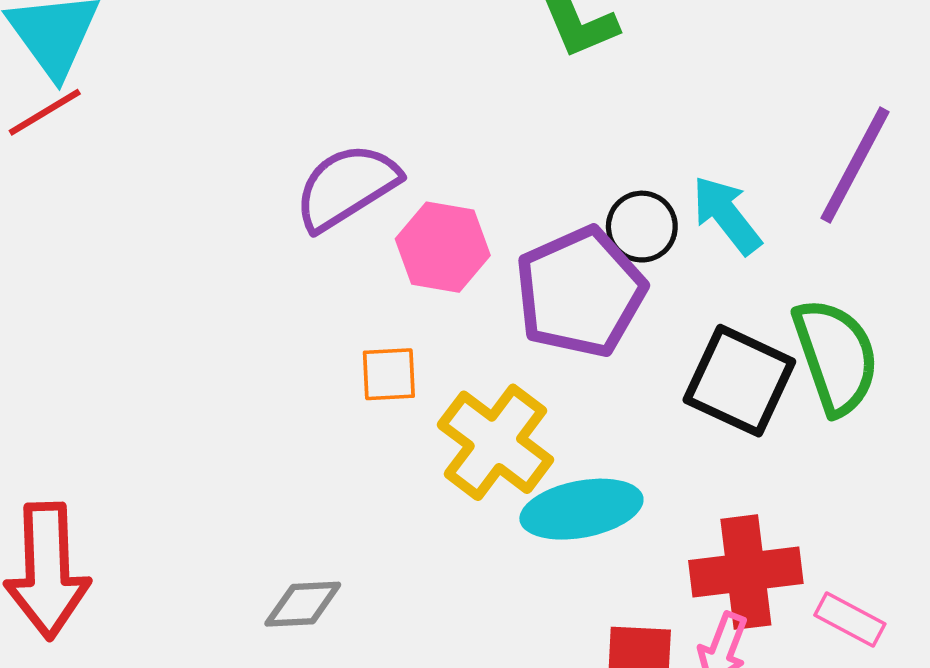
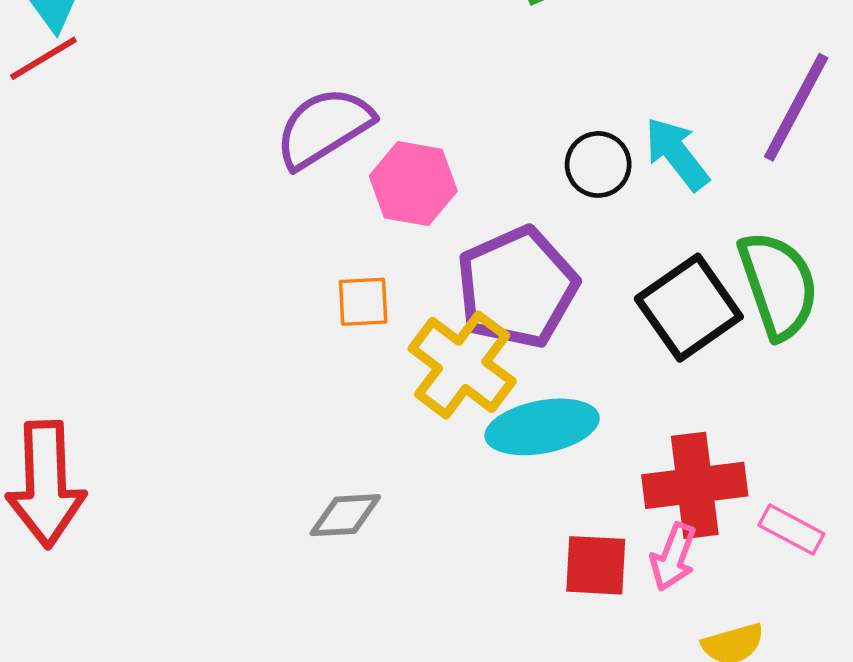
purple pentagon: (580, 292) -> (517, 287), moved
black square: (739, 381) -> (689, 308), turned 30
gray diamond: (303, 604) -> (345, 515), moved

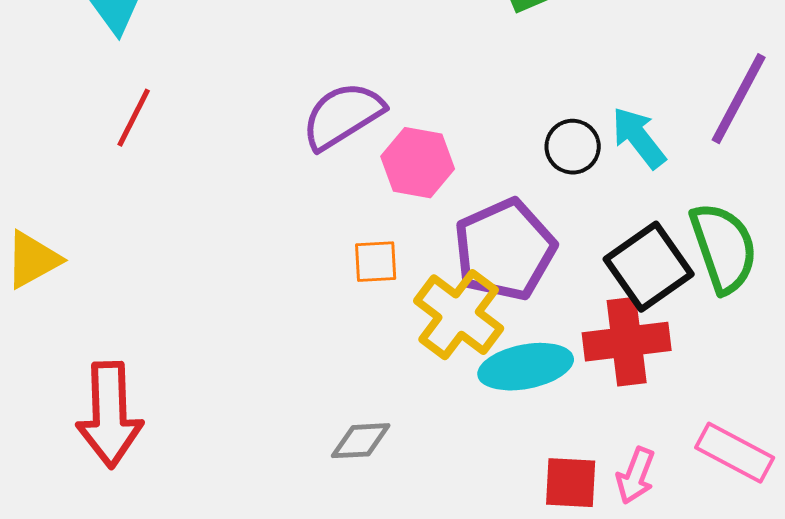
red line: (43, 58) -> (134, 118), moved, turned -32
red cross: (695, 485) -> (627, 342), moved
pink rectangle: (791, 530) -> (735, 453), size x1.4

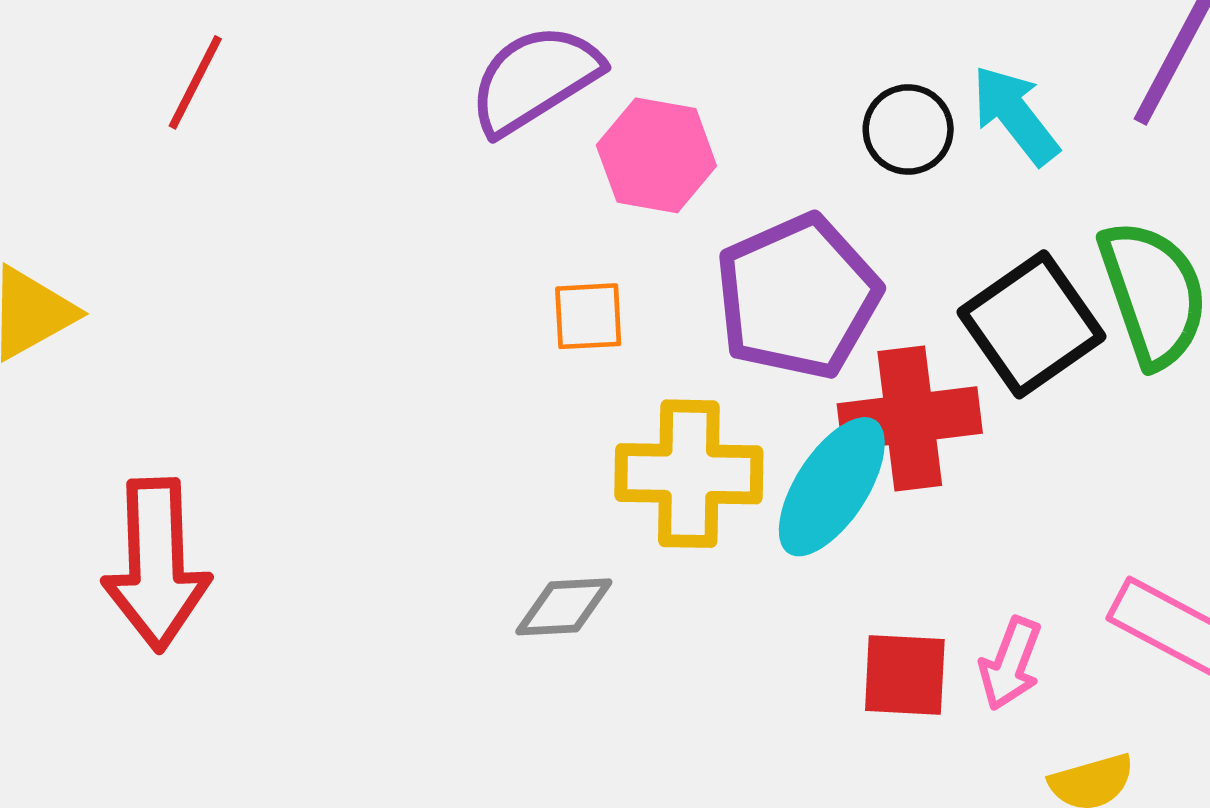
yellow cross: (459, 315) -> (689, 474), moved, turned -36
red cross: (627, 342) -> (910, 419), moved
cyan ellipse: (526, 367) -> (832, 487), turned -46

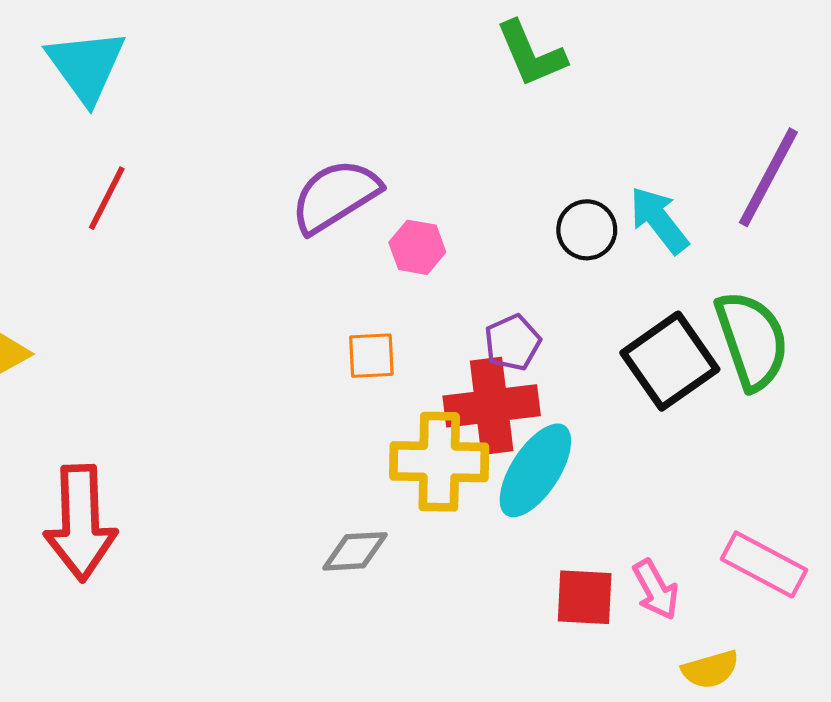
pink hexagon: (656, 155) -> (417, 247), size x0.7
purple pentagon: (798, 297) -> (512, 342), size x0.5
red cross: (910, 419) -> (492, 406), moved
pink arrow: (1010, 664) -> (656, 590), turned -50

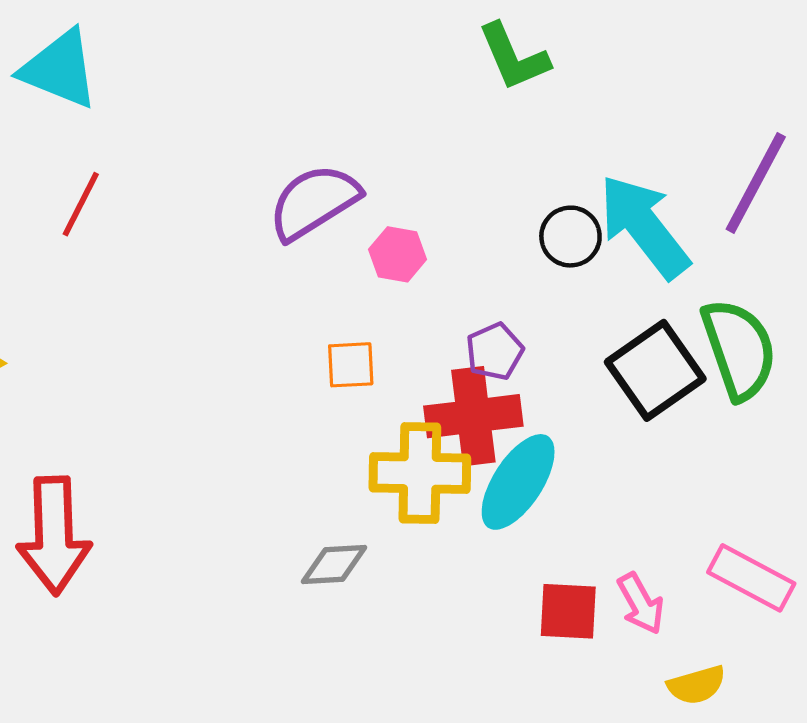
cyan triangle: (86, 66) -> (60, 69), turned -32
cyan arrow: (659, 220) -> (644, 226), size x1.5

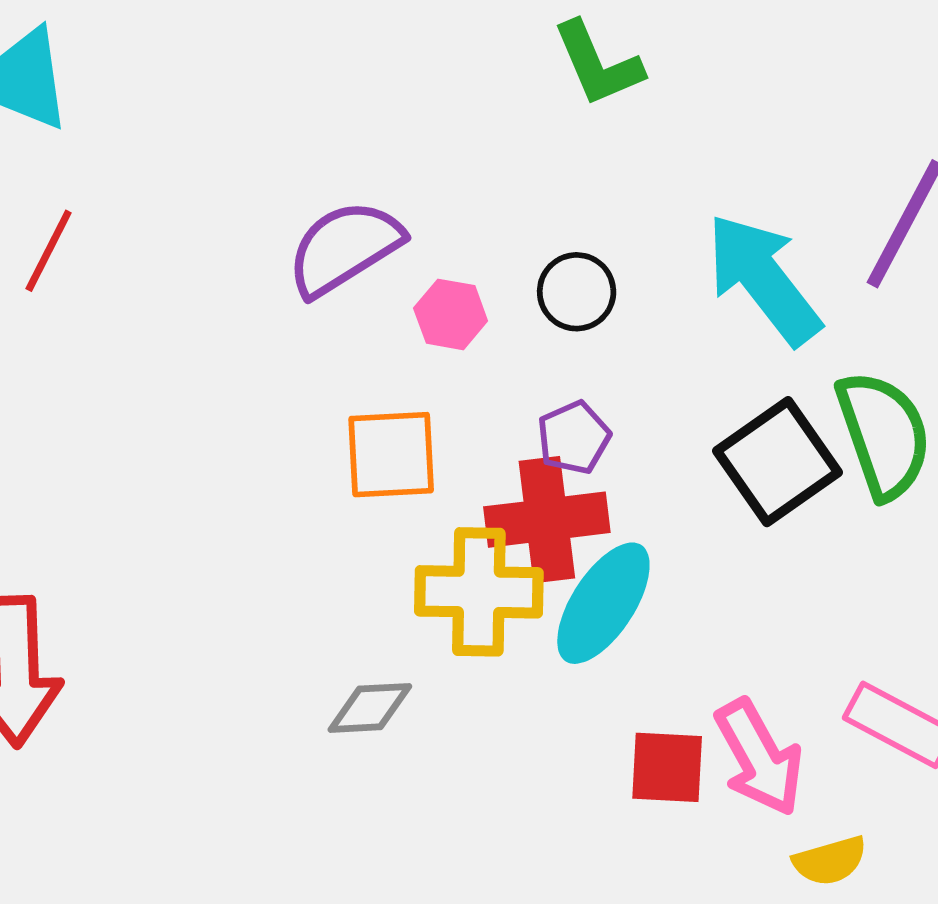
black circle: (570, 237) -> (577, 292), moved
orange square: (351, 365) -> (391, 455), size x1.5
pink arrow: (641, 604) -> (759, 757), size x1.5

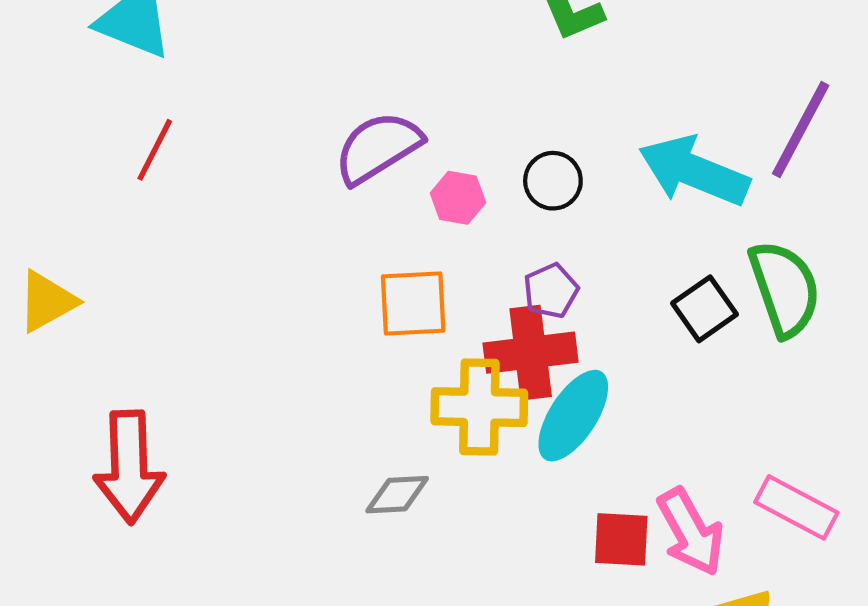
cyan arrow: (763, 279) -> (694, 171), turned -30
black square: (778, 462) -> (705, 309), size x0.7

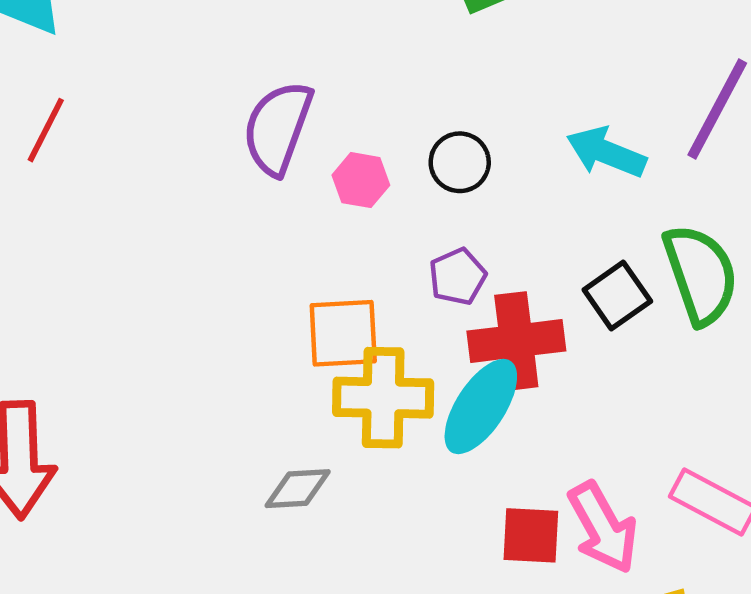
purple semicircle: (378, 148) -> (278, 128), turned -38
cyan arrow: (694, 171) -> (606, 152), size x0.7
orange square: (413, 303) -> (343, 333), moved
red cross: (531, 353) -> (516, 341), moved

